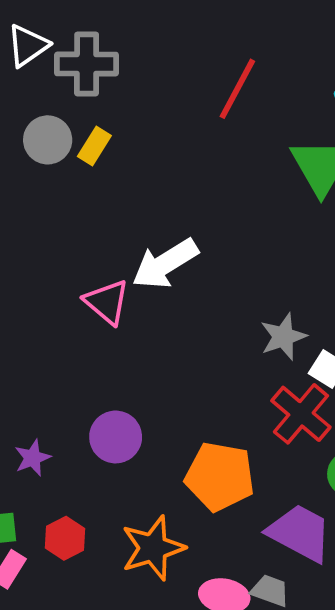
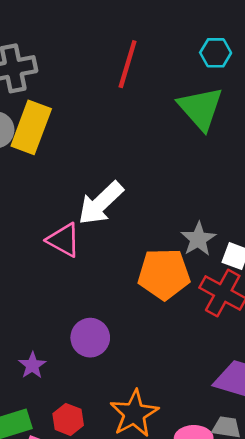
yellow rectangle: (94, 146) -> (31, 127), size x1.8
orange pentagon: (220, 477) -> (164, 274), moved

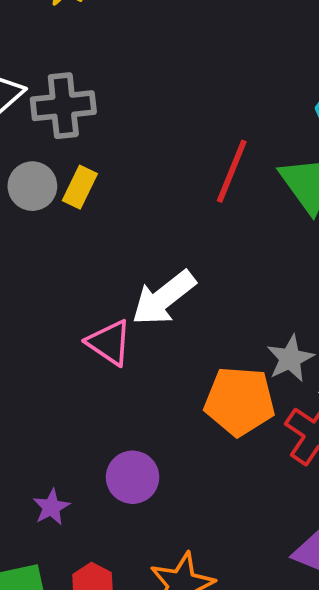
red line: (128, 64) -> (232, 171), moved
yellow rectangle: (31, 127) -> (80, 187), size x0.6

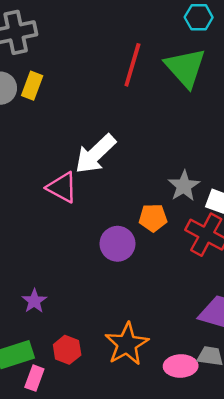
orange pentagon: (240, 401) -> (153, 218), size x0.6
purple circle: (133, 477) -> (117, 244), moved

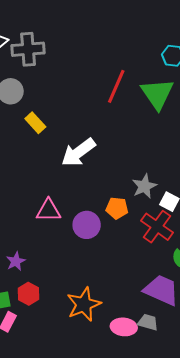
yellow rectangle: (32, 86) -> (35, 123), moved, turned -70
pink triangle: (62, 187) -> (48, 210), moved, turned -36
red hexagon: (67, 350) -> (29, 294), moved

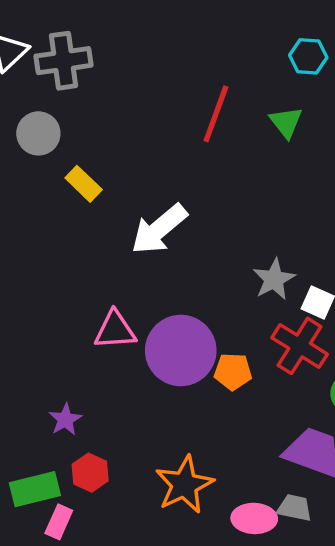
green triangle: (157, 94) -> (286, 122), size x0.6
orange pentagon: (117, 208) -> (233, 372), moved
purple circle: (87, 225) -> (181, 350), size x1.5

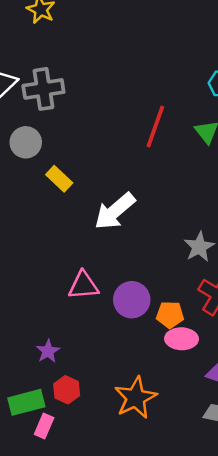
purple circle: (181, 350) -> (132, 300), size x0.7
pink ellipse: (254, 518) -> (182, 339), moved

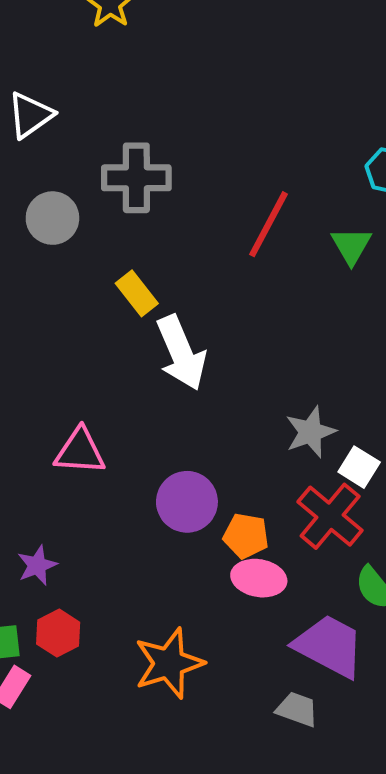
gray cross: (43, 89) -> (136, 178), moved
yellow rectangle: (59, 179) -> (137, 293), moved
white arrow: (115, 211) -> (181, 353), turned -81
pink triangle: (84, 285) -> (80, 451), moved

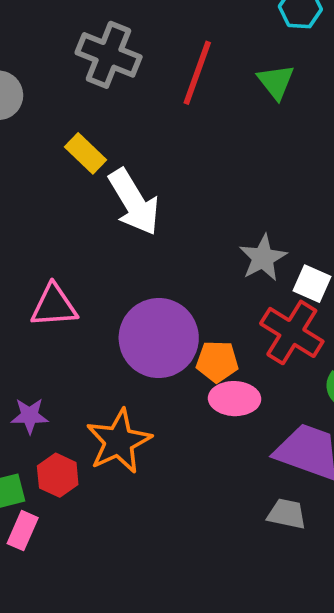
gray cross: (136, 178) -> (109, 55), moved, turned 30
purple circle: (187, 502) -> (159, 338), size x1.4
purple star: (37, 565) -> (30, 416), turned 30
orange star: (169, 663) -> (119, 441), moved

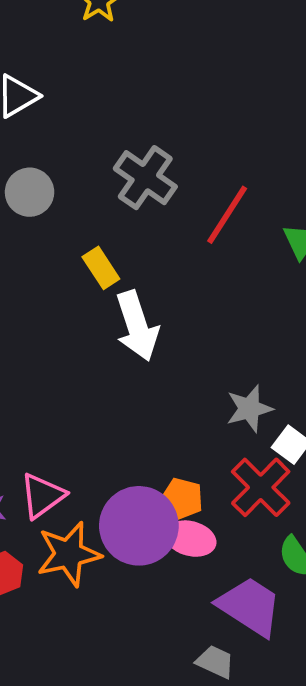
pink triangle: (54, 306) -> (42, 496), moved, turned -45
purple circle: (159, 338) -> (139, 526), moved

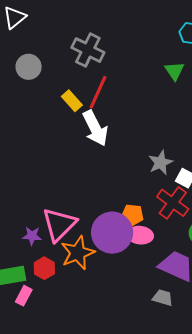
red line: (227, 215) -> (98, 92), moved
pink triangle: (42, 496) -> (59, 224), size x1.4

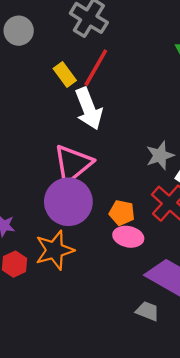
pink triangle: (59, 224) -> (73, 164), moved
purple circle: (112, 233) -> (68, 202), moved

